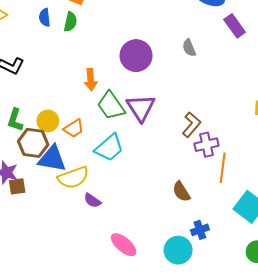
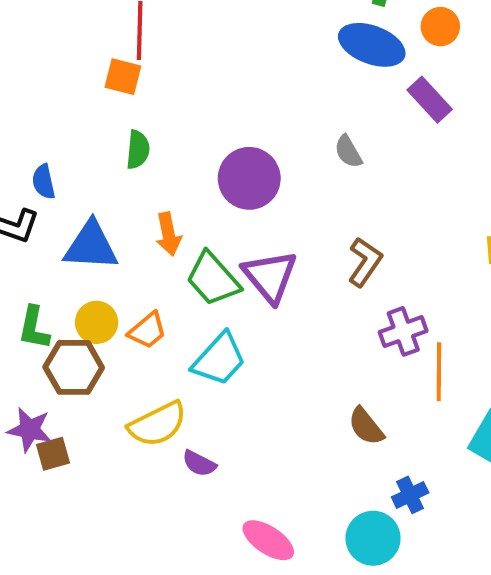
blue semicircle: (45, 17) -> (44, 182), moved
green semicircle: (70, 22) -> (138, 150), moved
brown L-shape: (192, 125) -> (365, 262), moved
blue triangle: (52, 159) -> (91, 246), moved

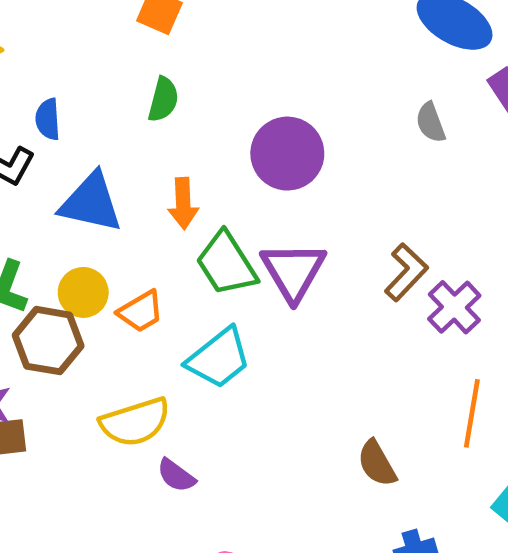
gray semicircle: (348, 151) -> (431, 123), moved
purple cross: (403, 331) -> (454, 307), moved, turned -33

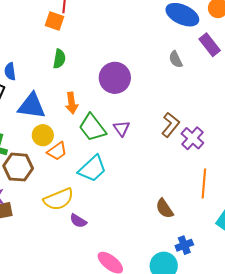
purple triangle: (293, 271) -> (122, 128), size x0.6
yellow circle: (83, 292) -> (43, 135), moved

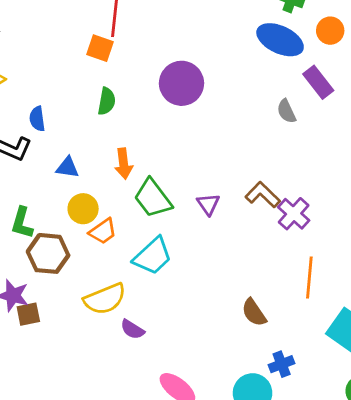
gray semicircle: (176, 59) -> (286, 111), moved
purple circle: (115, 78) -> (182, 83), moved
blue triangle: (32, 106) -> (67, 167), size x0.6
brown L-shape: (170, 125) -> (263, 195), turned -85
purple triangle: (122, 128) -> (208, 204), moved

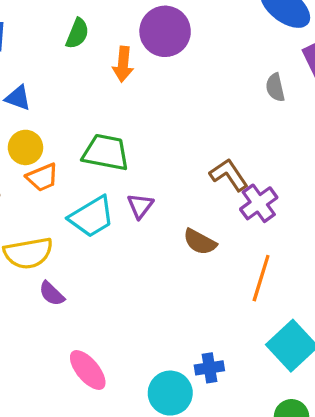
orange arrow: (124, 164) -> (123, 64), moved
green trapezoid: (153, 198) -> (106, 152), turned 126
purple triangle: (208, 204) -> (140, 206), moved
brown semicircle: (254, 312) -> (200, 242), moved, turned -40

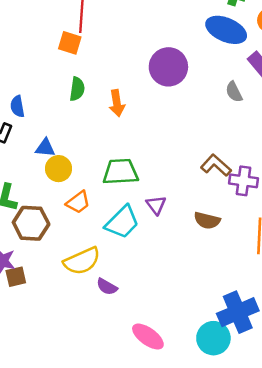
purple circle: (165, 31) -> (168, 67), moved
yellow circle: (25, 147) -> (59, 169), moved
purple cross: (259, 203) -> (243, 181), turned -32
blue cross: (209, 368) -> (238, 312), size x1.8

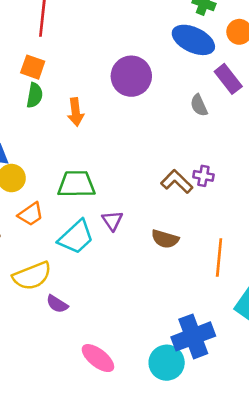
orange square: (70, 43) -> (33, 67), moved
purple cross: (243, 181) -> (203, 176), moved, size x0.7

